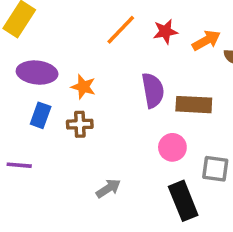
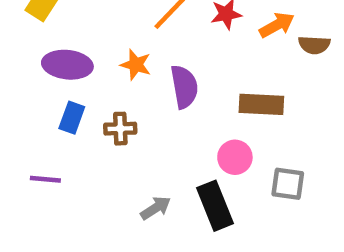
orange star: (83, 87) -> (136, 65), moved
purple semicircle: (153, 90) -> (184, 87), moved
black rectangle: (183, 201) -> (215, 206), moved

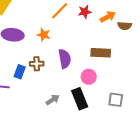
purple semicircle: (184, 87) -> (65, 59), moved
blue rectangle: (72, 118) -> (20, 72), moved
gray square: (288, 184) -> (116, 100), moved

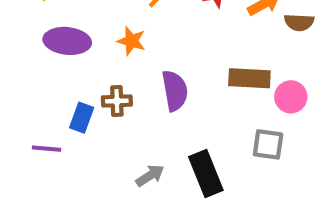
pink circle: (89, 77) -> (291, 97), moved
gray square: (116, 100) -> (268, 144), moved

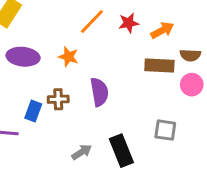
brown semicircle: (299, 22) -> (190, 55), moved
brown rectangle: (249, 78) -> (159, 66), moved
pink circle: (291, 97) -> (192, 85), moved

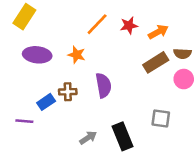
brown rectangle: (159, 66) -> (156, 62), turned -35
blue rectangle: (33, 111) -> (46, 102), turned 36

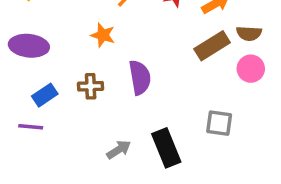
purple ellipse: (37, 55) -> (29, 46), moved
blue rectangle: (46, 102) -> (45, 95), moved

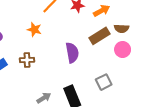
purple semicircle: (140, 77) -> (72, 53), moved
gray square: (219, 123) -> (104, 82), turned -35

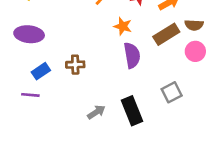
orange star: (34, 30) -> (123, 26), moved

